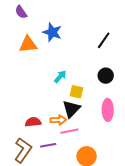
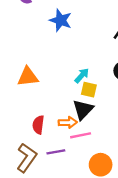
orange triangle: (28, 44) -> (28, 77), moved
cyan arrow: (60, 77) -> (82, 75), moved
red semicircle: (33, 122) -> (38, 125), turned -77

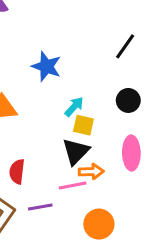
blue star: (61, 20) -> (46, 66), moved
orange arrow: (68, 122) -> (91, 172), moved

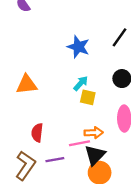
blue star: (46, 66) -> (78, 47), moved
black triangle: (76, 151) -> (95, 155), moved

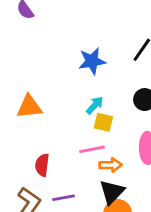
blue star: (78, 47) -> (92, 61), turned -30
pink line: (80, 143) -> (92, 149), moved

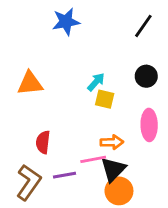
blue star: (92, 61) -> (66, 22), moved
pink line: (92, 149) -> (93, 159), moved

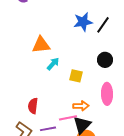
blue star: (66, 22) -> (83, 22), moved
cyan arrow: (96, 82) -> (53, 64), moved
orange triangle: (30, 83) -> (41, 45), moved

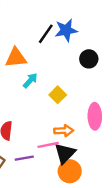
black line: (103, 25) -> (46, 34), moved
black circle: (105, 60) -> (89, 59), moved
yellow square: (76, 76) -> (58, 95), turned 32

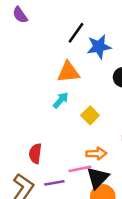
black line: (46, 34) -> (76, 33), moved
orange triangle: (16, 58) -> (68, 72), moved

